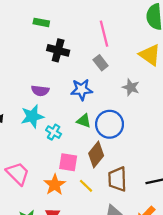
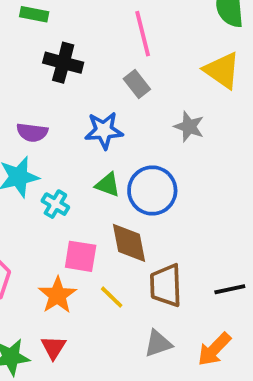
brown diamond: (96, 154) -> (129, 243), turned -50

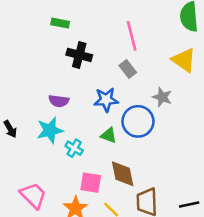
blue circle: (152, 190) -> (138, 121), moved

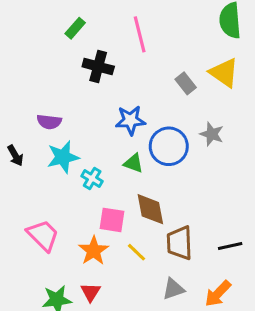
green rectangle: (60, 23) -> (75, 28), turned -60
pink line: (132, 36) -> (140, 34), moved
gray rectangle: (128, 69) -> (186, 83), moved
gray star: (162, 97) -> (212, 134), moved
purple semicircle: (59, 101) -> (49, 122), moved

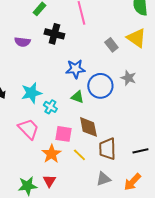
purple semicircle: (49, 122) -> (22, 42), moved
pink trapezoid: (43, 235) -> (28, 129), moved

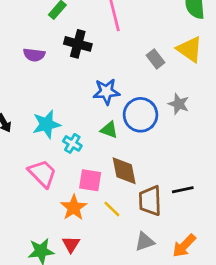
black line: (140, 151) -> (183, 190), moved

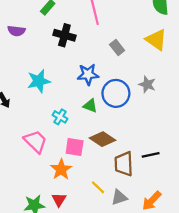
purple semicircle: (34, 55) -> (16, 31), moved
gray rectangle: (156, 59) -> (117, 48), moved
cyan star: (46, 124) -> (39, 81), moved
brown diamond: (124, 171) -> (102, 139), turned -45
yellow line: (112, 209) -> (98, 187), moved

